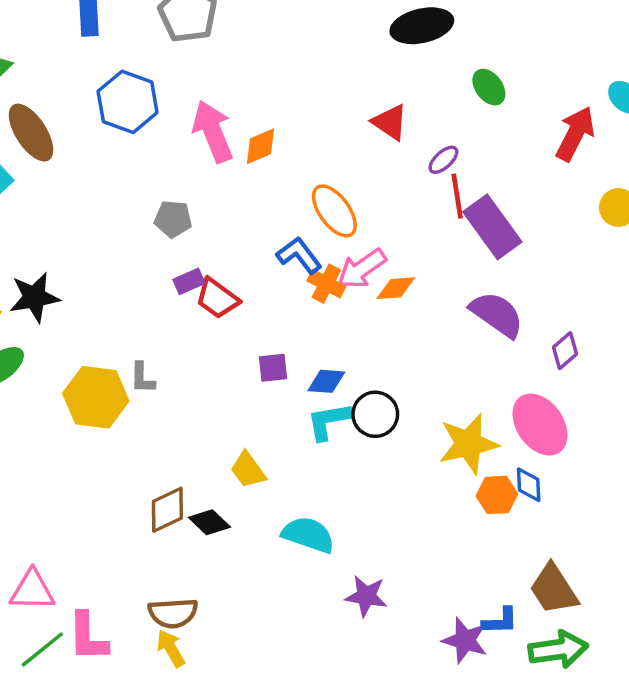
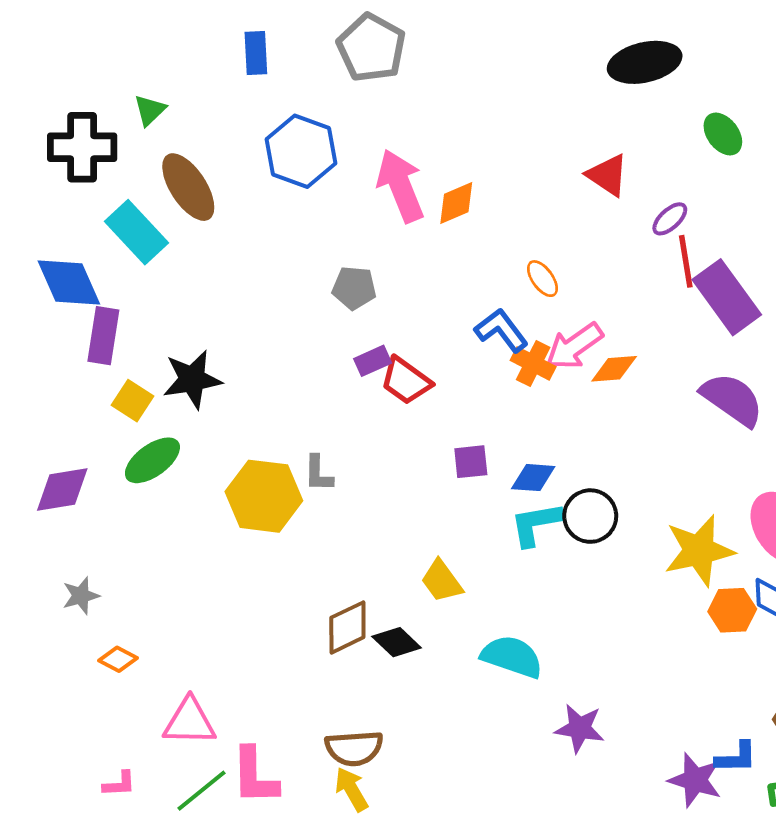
orange ellipse: (334, 211) -> (542, 279), size x0.6

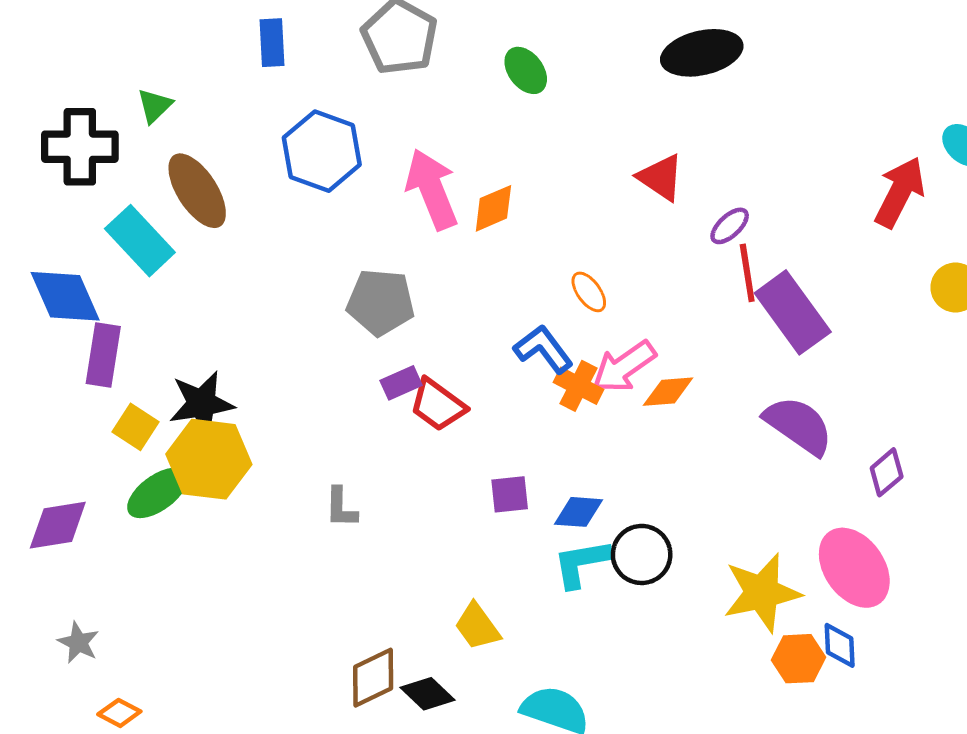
green ellipse: (723, 134) -> (526, 70), moved
gray pentagon: (354, 288) -> (381, 302), size x1.4
yellow hexagon: (264, 496) -> (209, 459), moved
gray star: (81, 596) -> (78, 642), turned -30

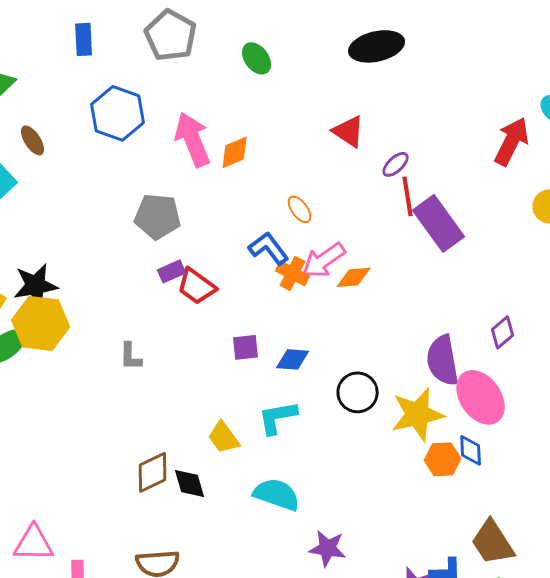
brown ellipse: (197, 191) -> (33, 140), size x0.6
purple semicircle: (799, 425) -> (443, 360), moved, turned -135
black circle: (642, 554) -> (358, 392), moved
cyan L-shape: (581, 563) -> (278, 417), moved
black diamond: (427, 694) -> (190, 483), turned 30

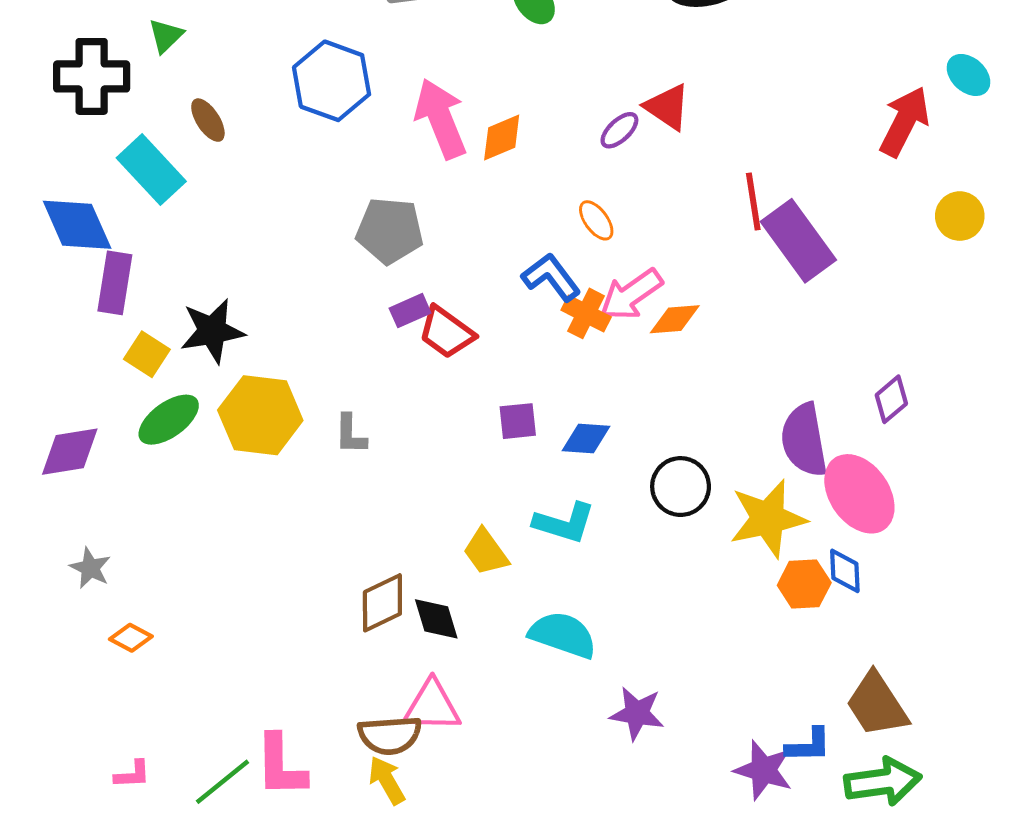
purple ellipse: (396, 164) -> (619, 130), moved
yellow hexagon: (41, 323) -> (260, 415), moved
cyan L-shape: (278, 417) -> (564, 523), turned -153
pink triangle: (34, 543) -> (432, 706), moved

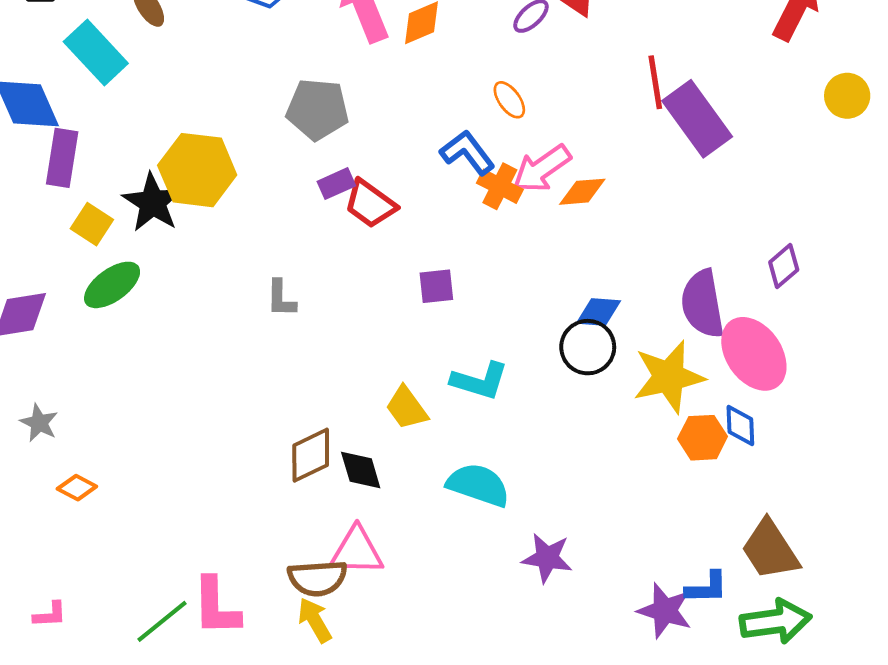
black star: (212, 331) -> (153, 203), turned -30
yellow hexagon: (260, 415) -> (197, 170), moved
blue diamond: (586, 439) -> (599, 312), moved
pink L-shape: (132, 774) -> (50, 615), moved

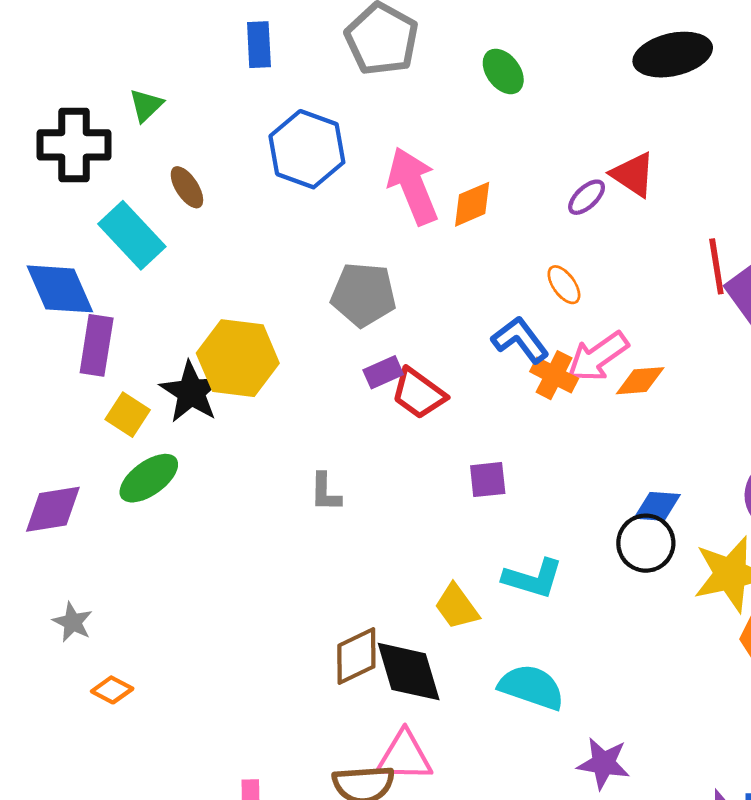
black diamond: (361, 470) -> (409, 672), size x1.5

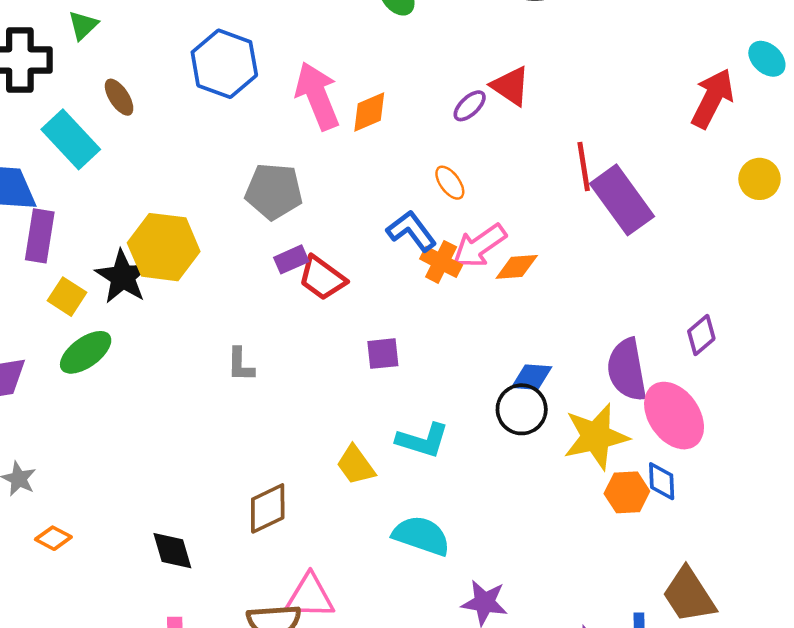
black diamond: (409, 672) -> (172, 551), moved, size x0.7

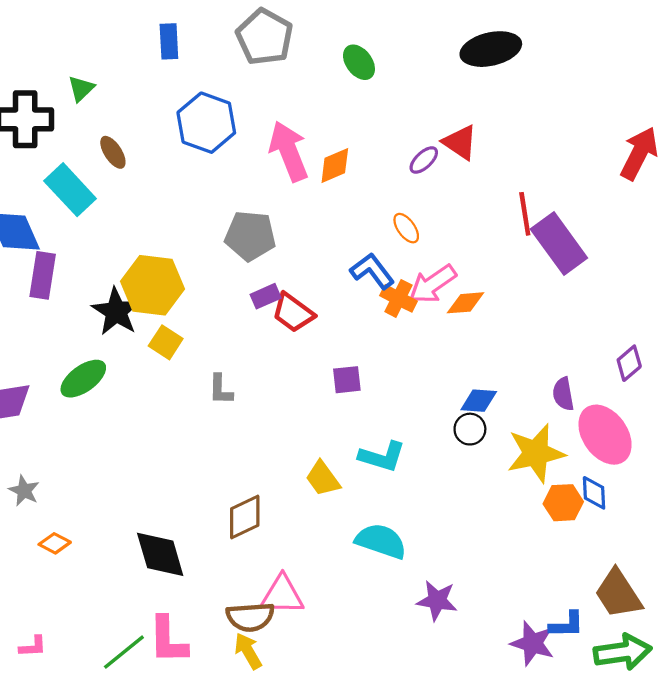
yellow square: (67, 297) -> (166, 342), moved
purple semicircle: (627, 370) -> (563, 394), size x0.6
black circle: (522, 409) -> (470, 429), size x0.7
black diamond: (172, 551) -> (160, 554), size x1.4

